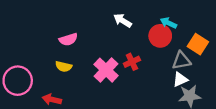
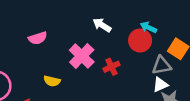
pink semicircle: (68, 39) -> (38, 38), moved
yellow semicircle: (64, 66) -> (52, 81), moved
pink cross: (106, 70) -> (82, 56), moved

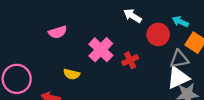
white arrow: (102, 25) -> (132, 16), moved
cyan arrow: (148, 27) -> (180, 22), moved
white triangle: (160, 85) -> (178, 78), size x1.5

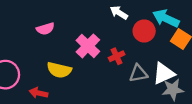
cyan arrow: (180, 22) -> (166, 18), size x1.6
gray triangle: (179, 59) -> (138, 73), moved
yellow semicircle: (72, 74) -> (59, 70), size x1.5

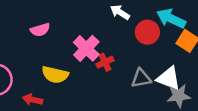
red cross: (117, 56) -> (105, 62), moved
white triangle: (164, 73) -> (169, 78), turned 45

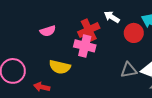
pink cross: (86, 48) -> (85, 46), turned -30
red cross: (105, 62) -> (89, 30), moved, size x1.5

